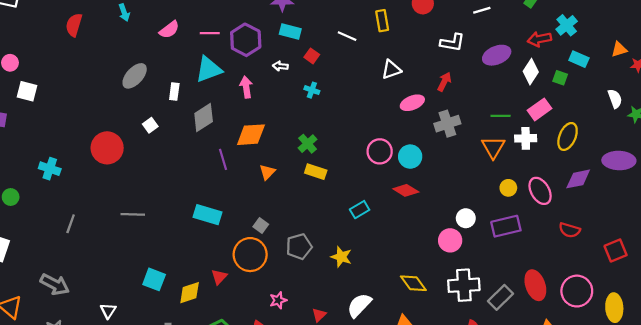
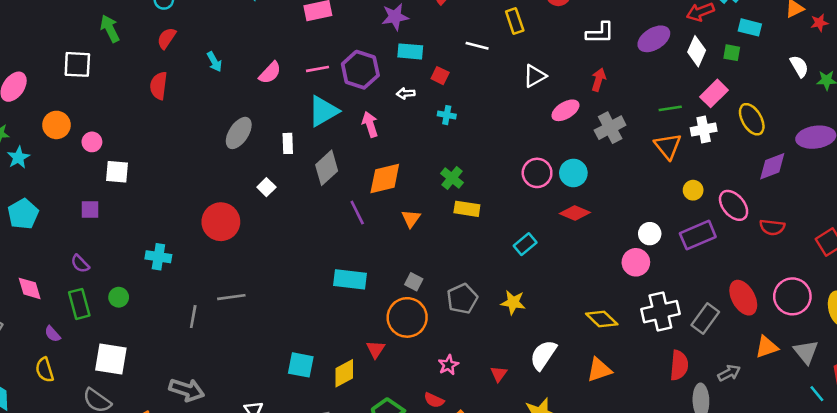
yellow ellipse: (568, 136) -> (752, 119), turned -44
pink ellipse: (540, 191) -> (734, 205), moved
gray line: (133, 214) -> (231, 297), moved

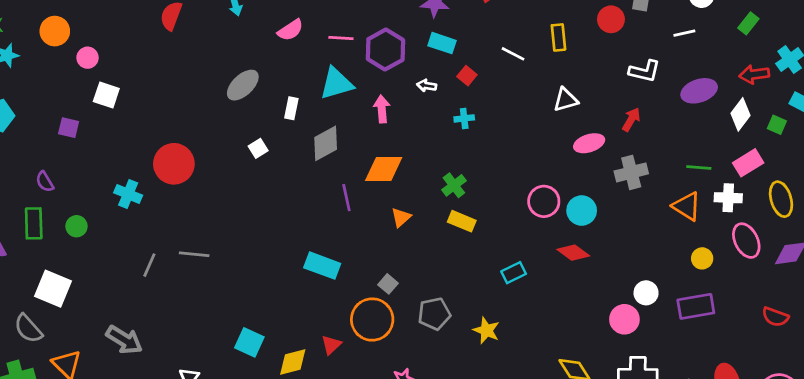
cyan cross: (447, 115) -> (464, 118), turned -30
orange triangle: (668, 146) -> (687, 206), turned -32
pink ellipse: (734, 205) -> (746, 241), moved
red circle: (221, 222) -> (174, 164), moved

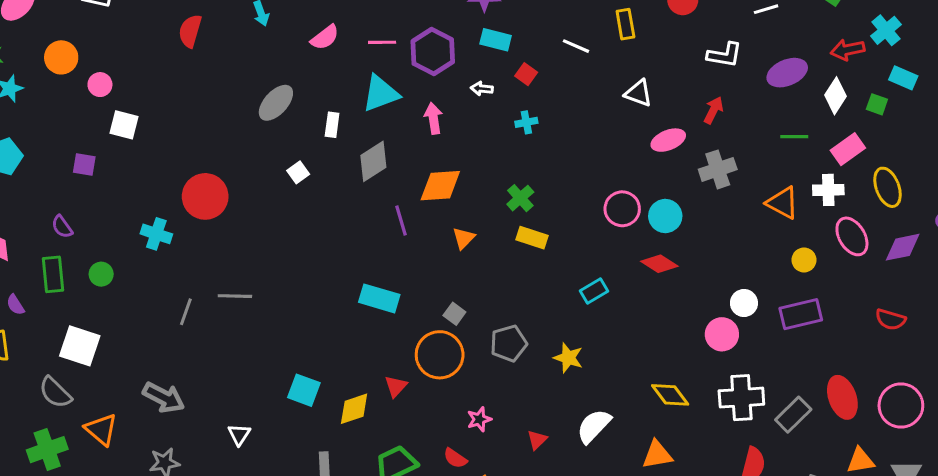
white triangle: (566, 100) -> (638, 93), turned 40
green line: (699, 167) -> (794, 137), moved

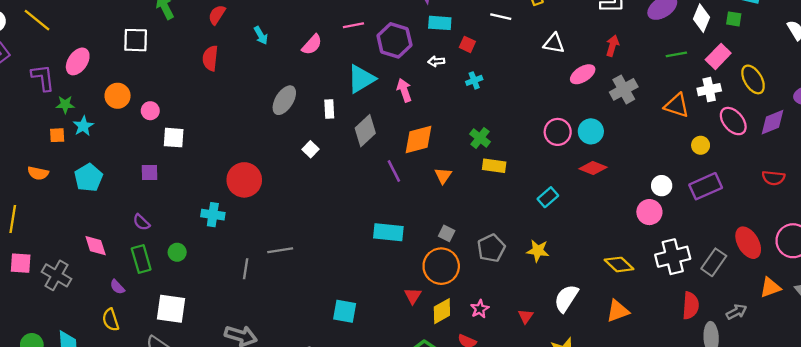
pink line: (382, 42) -> (353, 25), moved
yellow diamond: (354, 409) -> (442, 311), moved

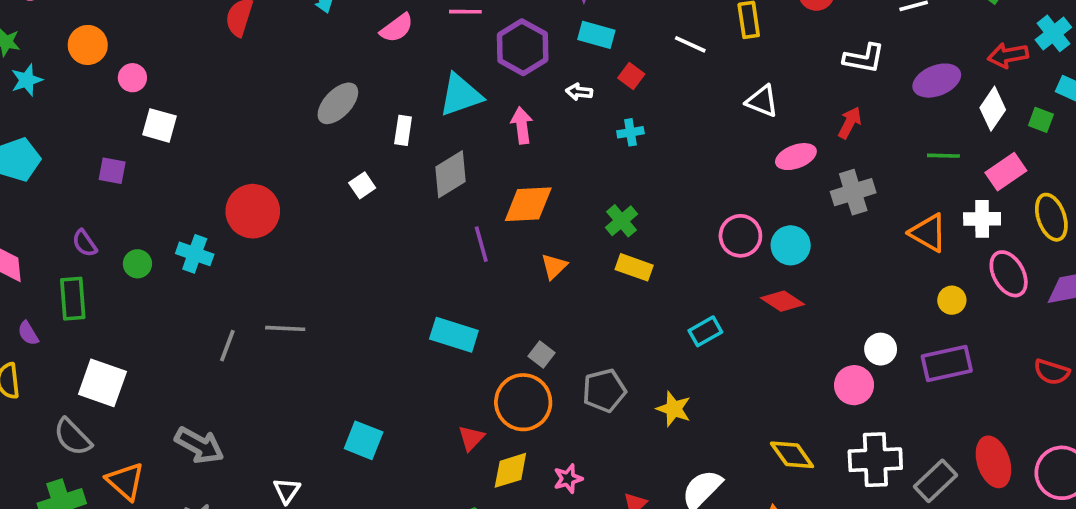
green circle: (177, 252) -> (137, 264), moved

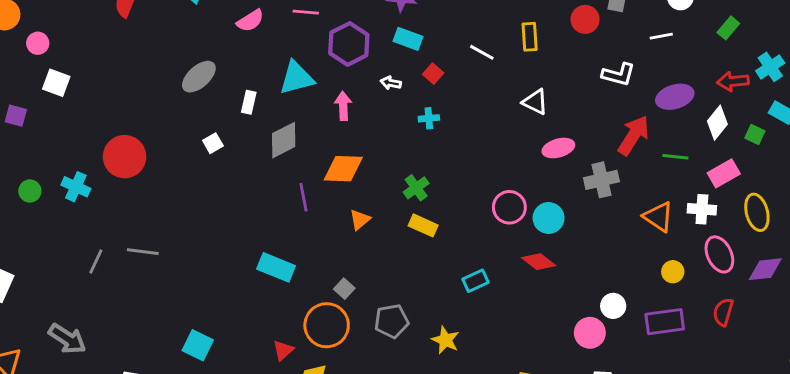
red arrow: (850, 123) -> (634, 135), moved, size x1.6
red semicircle: (1052, 372) -> (723, 312), moved, turned 84

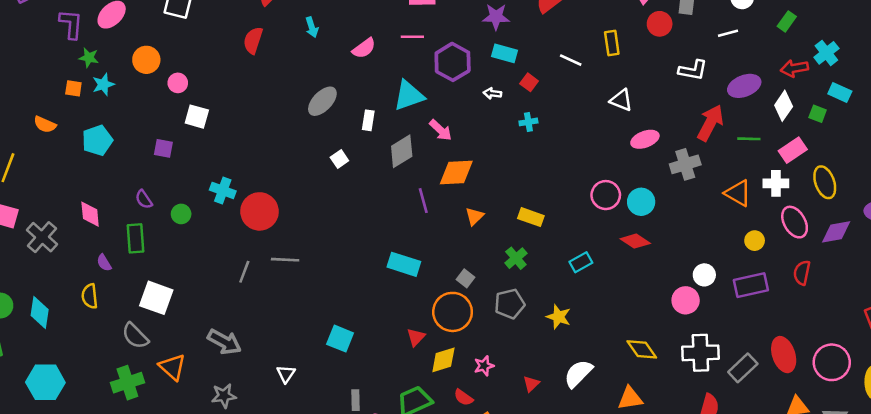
pink arrow: (343, 106) -> (441, 130), moved, turned 140
red circle: (125, 157) -> (259, 211), moved
cyan cross: (76, 187) -> (223, 190), moved
green cross: (416, 188) -> (516, 258), moved

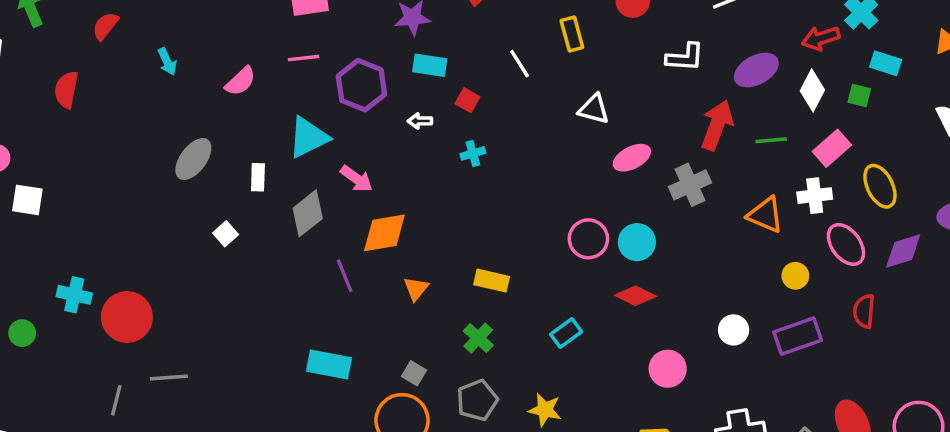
red semicircle: (253, 40) -> (66, 90), moved
white line: (571, 60) -> (520, 64), turned 40
pink circle: (686, 300) -> (668, 369), moved

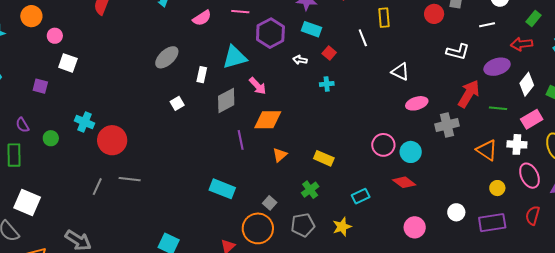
yellow rectangle: (572, 34) -> (384, 18), moved
red arrow: (821, 38) -> (522, 44), moved
yellow star: (545, 410) -> (342, 227), moved, turned 30

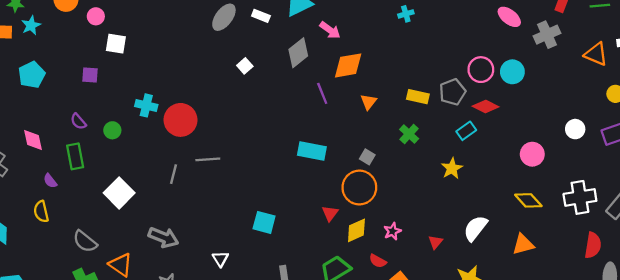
white rectangle: (202, 75) -> (261, 16), moved, turned -70
pink ellipse: (417, 103) -> (509, 17), turned 65
red diamond: (404, 182) -> (486, 106), moved
white square: (27, 202) -> (119, 193), moved, turned 32
gray pentagon: (303, 225) -> (452, 92), moved

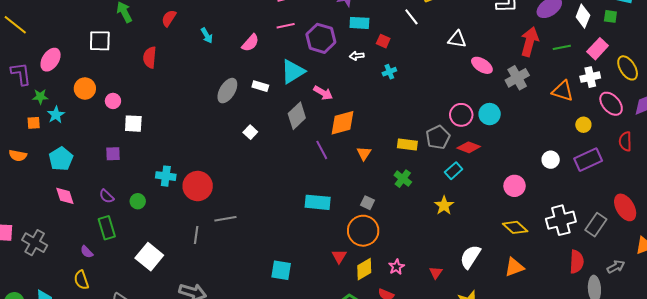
pink diamond: (33, 140) -> (65, 196), moved

